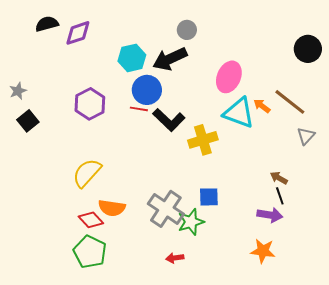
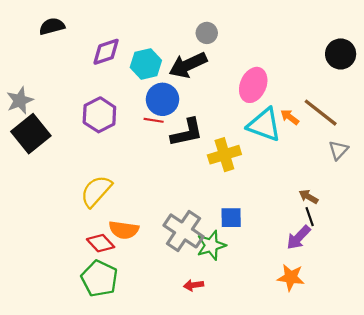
purple diamond: (78, 33) -> (106, 52), moved
gray star: (18, 91) -> (20, 100), size x1.4
black L-shape: (169, 120) -> (187, 133), turned -56
black square: (28, 121) -> (31, 134), size x1.6
purple arrow: (270, 215) -> (299, 238), turned 125

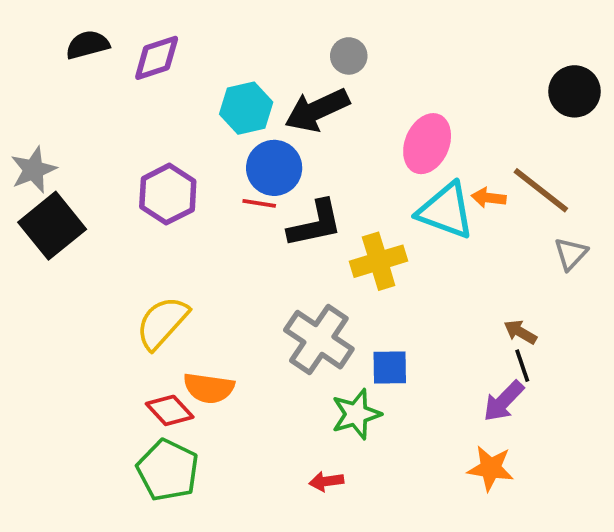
purple diamond: (106, 52) -> (157, 58), moved
orange arrow: (290, 117) -> (489, 198), turned -30
gray cross: (184, 231) -> (319, 340), moved

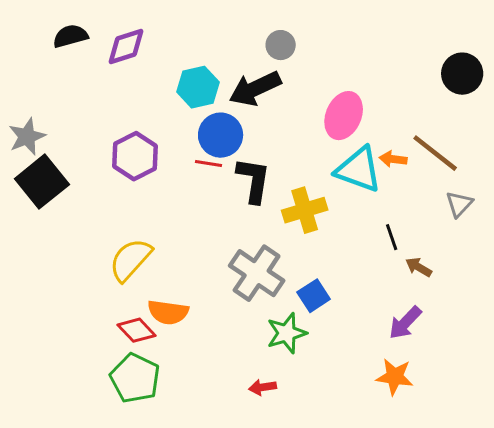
black L-shape: (315, 224) -> (254, 180), turned -69
black line: (522, 366) -> (392, 237), moved
blue square: (390, 368) -> (314, 296), turned -32

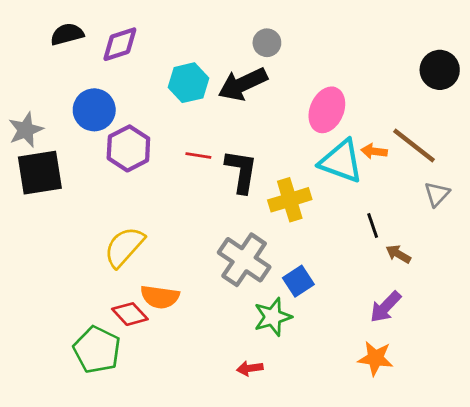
blue circle: (221, 135) -> (94, 110), moved
black square: (42, 182) -> (40, 173), turned 30
green pentagon: (135, 378) -> (97, 350), moved

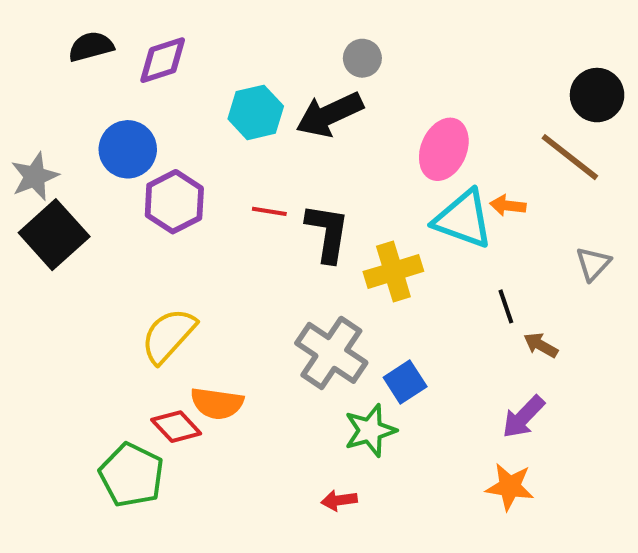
brown line: (414, 146) -> (570, 157), moved
black square: (40, 173) -> (54, 235), turned -33

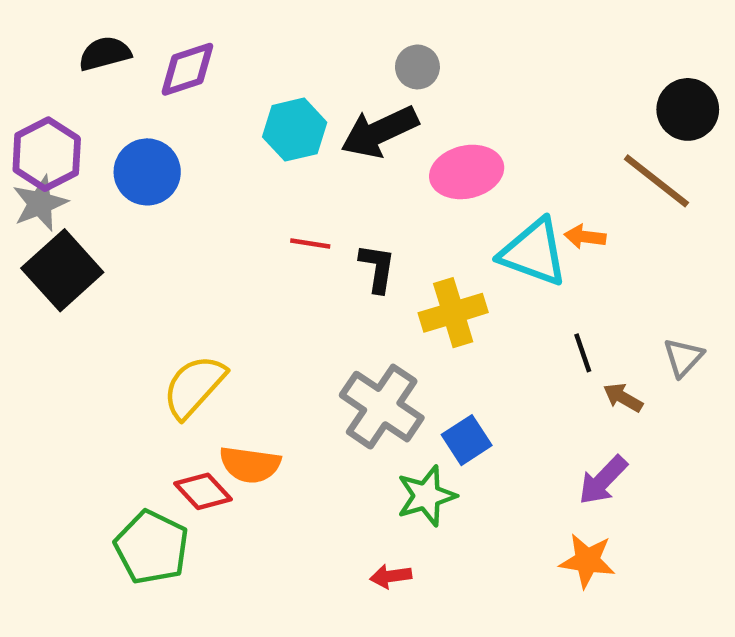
pink ellipse: (444, 149) -> (467, 172), moved, turned 54
purple hexagon: (174, 202) -> (47, 154), moved
black L-shape: (327, 233) -> (377, 268), size x0.7
gray triangle: (593, 264) -> (683, 357), moved

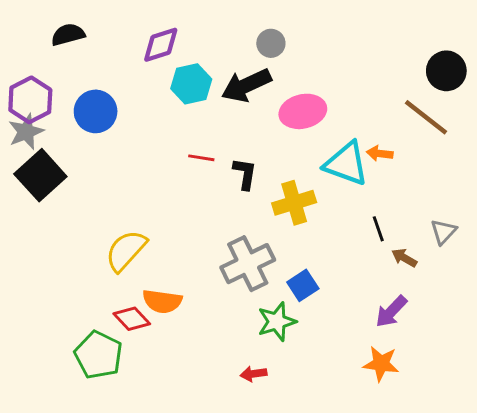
purple diamond: (187, 69) -> (161, 45), moved
gray cross: (382, 407) -> (248, 264), turned 30

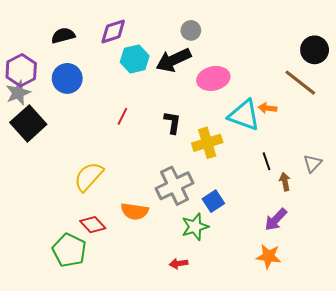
black semicircle: (68, 35) -> (63, 36), moved
red line: (201, 158) -> (122, 116), moved, turned -72
brown arrow: (404, 258) -> (285, 182), turned 48
orange semicircle: (162, 301) -> (135, 211), moved

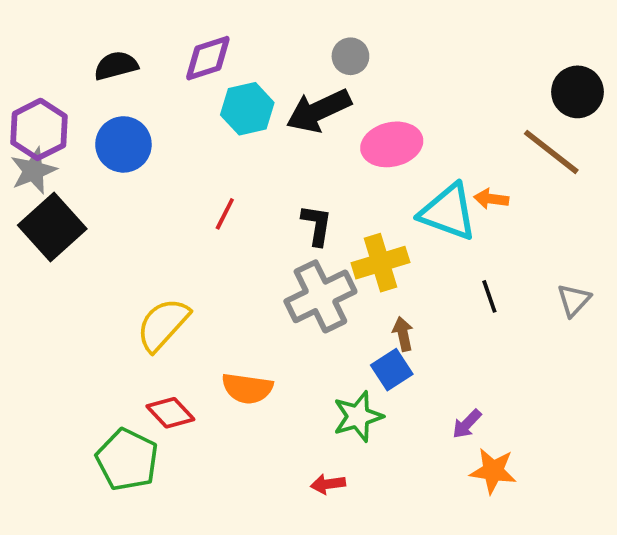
brown arrow: (285, 182) -> (403, 334), moved
gray cross: (175, 186) -> (320, 296), moved
purple arrow: (276, 220) -> (467, 424), moved, size x0.7

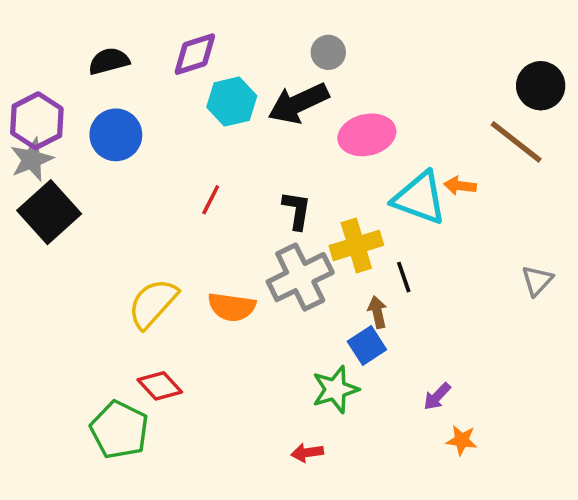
black line: (489, 296) -> (404, 277), moved
orange semicircle: (247, 388) -> (232, 307), moved
orange star: (493, 471) -> (462, 440), size x0.7

